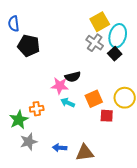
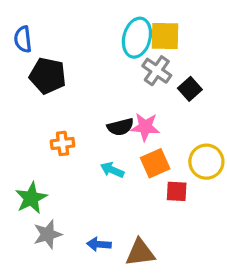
yellow square: (100, 22) -> (165, 36), turned 30
cyan ellipse: (118, 36) -> (137, 38), moved
pink star: (60, 86) -> (145, 127), moved
orange cross: (37, 109) -> (63, 143), moved

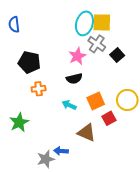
black pentagon: (48, 76) -> (29, 62), moved
pink star: (145, 127) -> (77, 56), moved, turned -30
red square: (177, 191) -> (109, 118), turned -32
gray star: (48, 234) -> (46, 159), moved
brown triangle: (140, 253) -> (87, 133), moved, turned 30

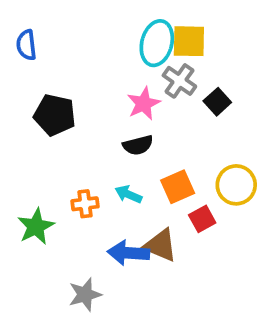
orange cross: (39, 89) -> (85, 204), moved
blue arrow: (61, 151) -> (128, 253), moved, size x1.5

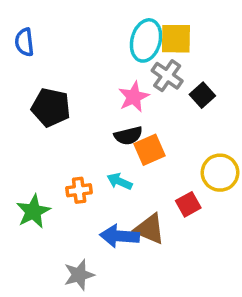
orange square: (178, 187) -> (150, 150), moved

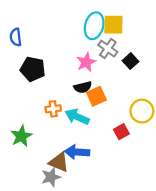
blue semicircle: (24, 42) -> (16, 37), moved
cyan arrow: (120, 181) -> (77, 117), size x1.5
orange cross: (79, 190) -> (53, 109), moved
brown triangle: (150, 229) -> (59, 162), moved

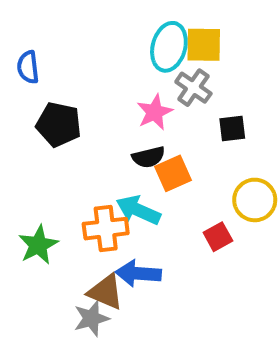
black square: (131, 61) -> (232, 128), moved, turned 35
orange cross: (53, 109) -> (106, 229), moved, size x1.5

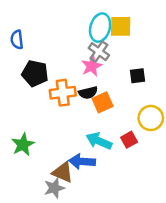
gray cross: (193, 88) -> (99, 52), moved
cyan arrow: (138, 210) -> (99, 141), moved
orange cross: (106, 229) -> (63, 93), moved

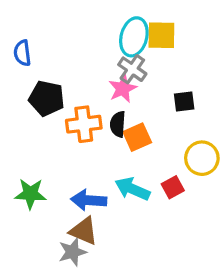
black semicircle: (88, 93) -> (118, 124), turned 108
green star: (23, 145) -> (30, 194), turned 30
blue arrow: (82, 161) -> (89, 200), moved

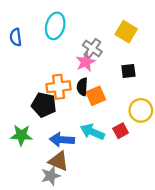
yellow square: (161, 35) -> (126, 32), moved, turned 30
cyan ellipse: (134, 37) -> (55, 26), moved
black pentagon: (47, 98) -> (44, 105), moved

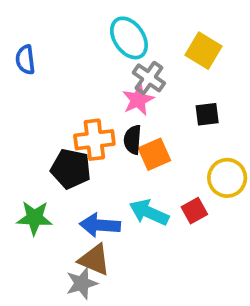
cyan ellipse: (55, 26) -> (129, 38), moved, turned -50

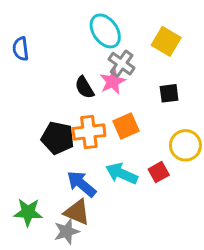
orange cross: (94, 140) -> (89, 132), moved
black semicircle: (133, 140) -> (84, 87), moved, turned -35
green star: (34, 218) -> (28, 212), moved
blue arrow: (100, 225) -> (81, 184), turned 36

